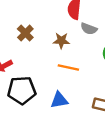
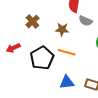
black pentagon: (22, 90) -> (42, 58), moved, turned -30
blue triangle: (59, 100) -> (67, 82), moved

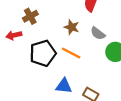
gray semicircle: (86, 21) -> (98, 33), moved
brown cross: (32, 22) -> (30, 16), moved

